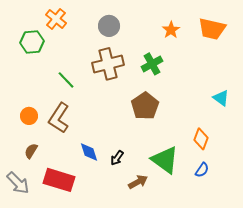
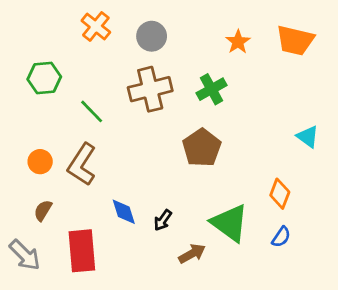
orange cross: (56, 19) -> (96, 26), moved
green hexagon: (32, 42) -> (44, 78), moved
red rectangle: (59, 180) -> (82, 251), turned 68

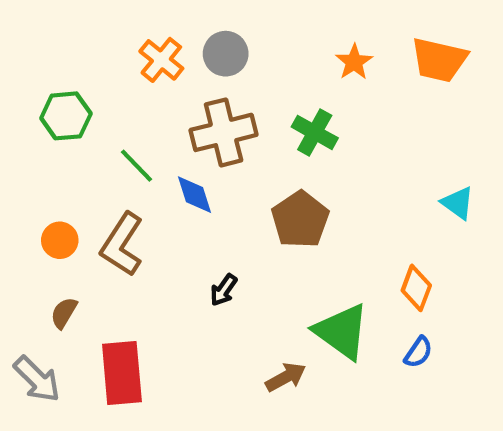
orange cross: (96, 26) -> (161, 60), moved
green cross: (212, 89) -> (315, 132), turned -32
blue diamond: (124, 212) -> (194, 195), moved
black arrow: (163, 220) -> (224, 290), moved

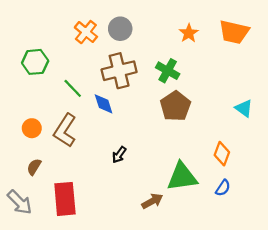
brown pentagon: (300, 220) -> (175, 106), moved
green triangle: (342, 331) -> (182, 177), turned -44

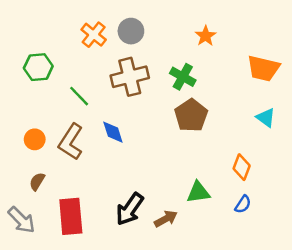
orange trapezoid: (234, 32) -> (263, 68), moved
blue diamond: (104, 104) -> (113, 132), moved
black arrow: (119, 155) -> (130, 209), moved, size x1.8
green triangle: (182, 177) -> (198, 192), size x0.7

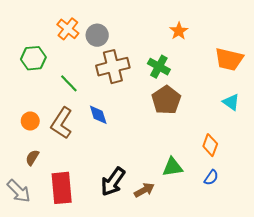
gray circle: (131, 31) -> (97, 35), moved
orange cross: (94, 35) -> (68, 29), moved

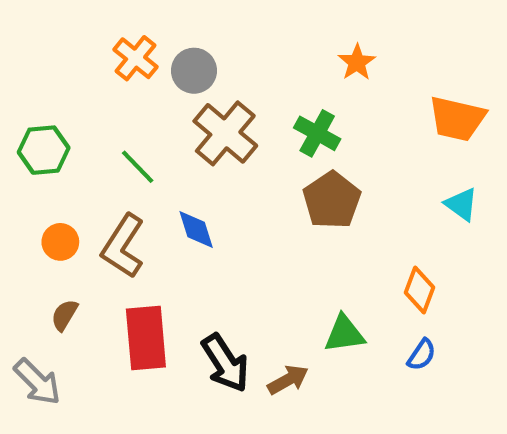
green hexagon: (33, 58) -> (44, 150), moved
brown cross: (113, 67) -> (225, 133), turned -36
black arrow: (113, 182) -> (225, 363), turned -68
red rectangle: (62, 188) -> (146, 338), moved

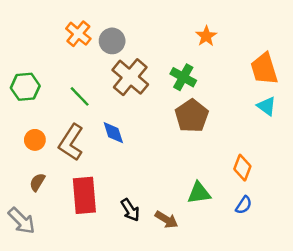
orange trapezoid: (457, 119) -> (264, 69), turned 60
cyan triangle: (461, 204) -> (267, 106), moved
black arrow: (225, 363) -> (130, 210), size x0.7
brown arrow: (288, 380) -> (166, 220), turned 60

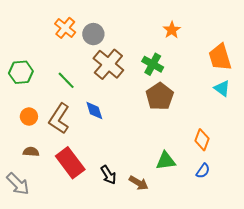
brown semicircle: (37, 182) -> (31, 152), turned 63
red rectangle: (84, 195) -> (70, 163), turned -32

